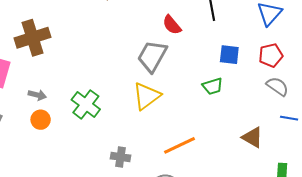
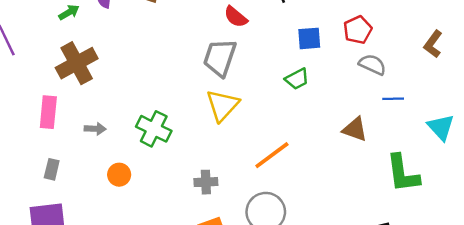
orange circle: (41, 120) -> (119, 175), moved

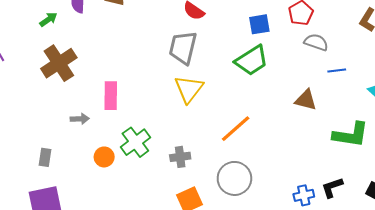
green trapezoid: (297, 79) -> (252, 60), size x1.6
pink rectangle: (48, 112) -> (111, 96), moved
green cross: (154, 129) -> (135, 142), moved, turned 32
green L-shape: (403, 173) -> (351, 135), turned -69

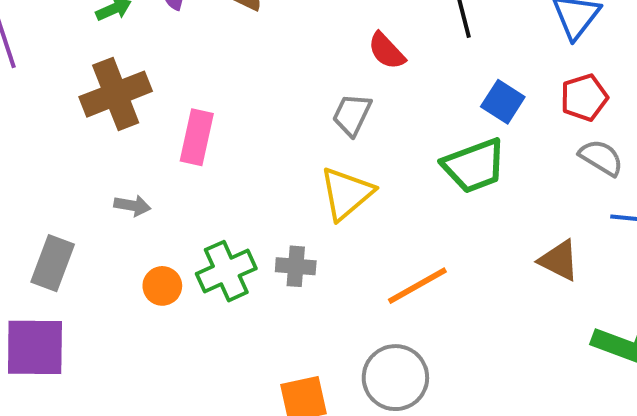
blue square: (259, 24) -> (503, 102), turned 30
gray trapezoid: (183, 48) -> (352, 115), size x0.7
pink rectangle: (111, 96) -> (197, 137), moved
gray rectangle: (45, 157) -> (53, 263), size x1.5
gray cross: (180, 157) -> (296, 266), moved

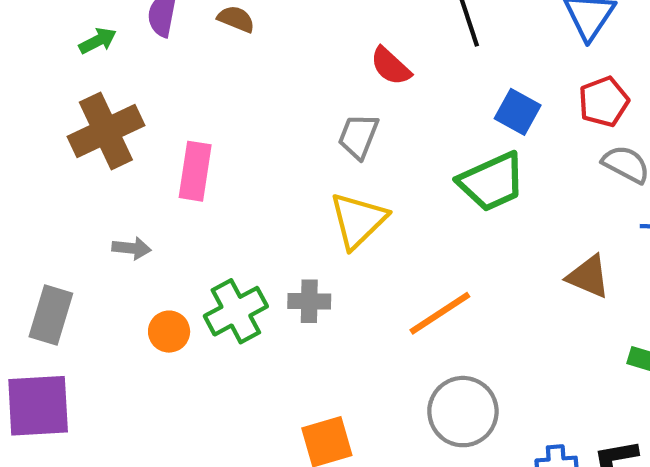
gray circle: (395, 378) -> (463, 412), moved

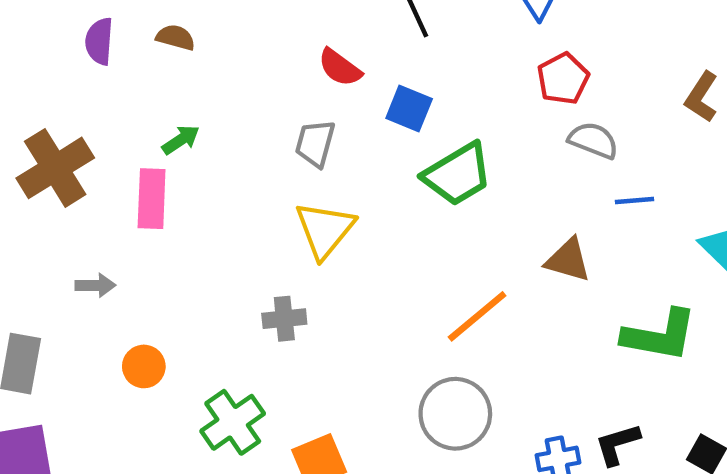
green arrow: (98, 41) -> (181, 140), moved
blue square: (518, 112) -> (409, 109), moved
green cross: (236, 311) -> (233, 422), moved
orange line: (440, 313) -> (477, 316), moved

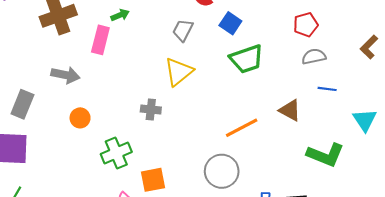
gray semicircle: (593, 140) -> (314, 57), turned -45
gray arrow: (95, 285) -> (65, 75), size x1.5

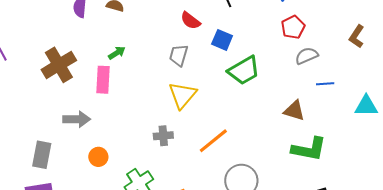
cyan triangle: (365, 120) -> (366, 106), turned -45
orange line: (242, 128) -> (213, 141), moved
green L-shape: (325, 155) -> (309, 149), moved

